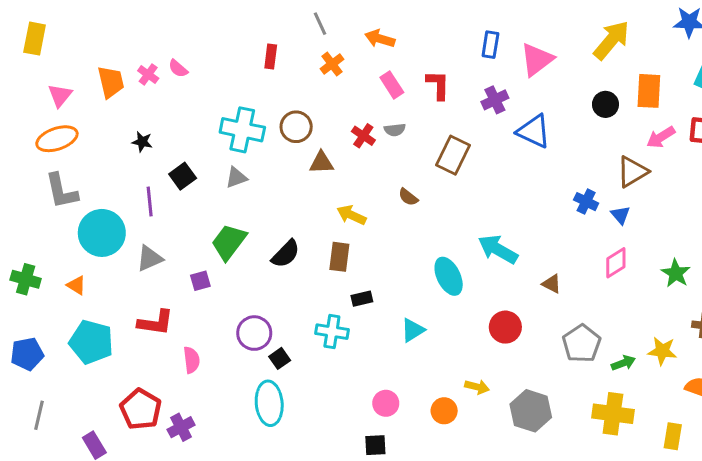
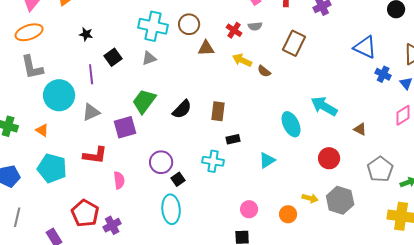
blue triangle: (534, 131) -> (365, 47), moved
yellow arrow: (351, 215) -> (242, 60), moved
purple square: (200, 281) -> (125, 127), size x1.6
gray hexagon: (531, 411) -> (340, 200), moved

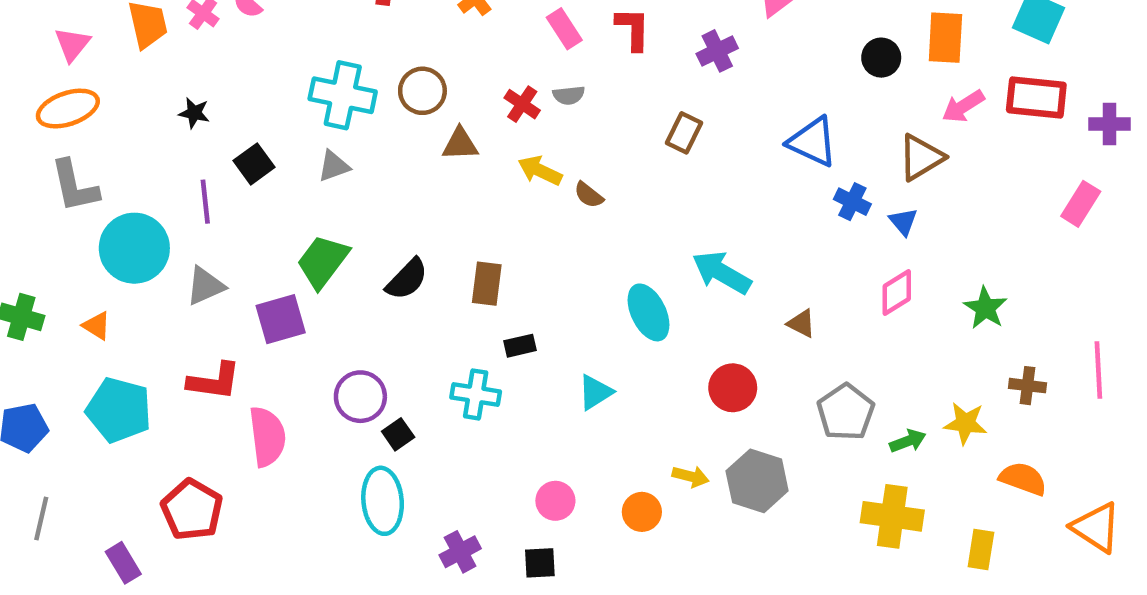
brown rectangle: (294, 43) -> (684, 133), moved, size x0.7
pink semicircle: (119, 180) -> (267, 437), size x1.5
purple cross: (112, 225) -> (460, 552), moved

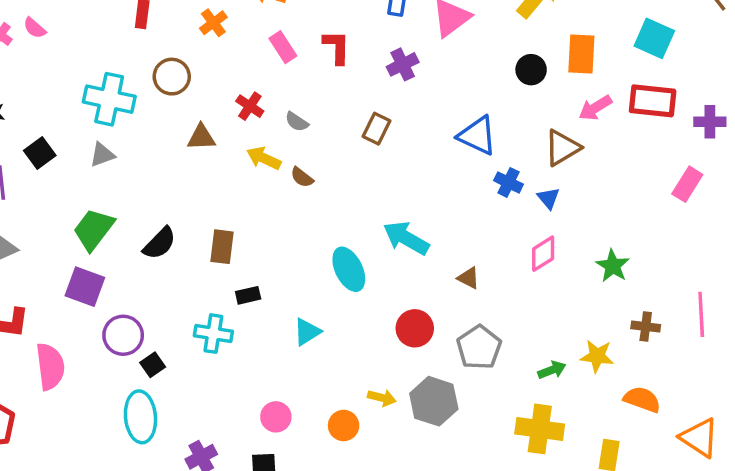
brown circle: (422, 91) -> (172, 77), moved
gray semicircle: (569, 95) -> (297, 122), moved, turned 40
purple square: (281, 319) -> (85, 287), moved, turned 36
gray pentagon: (846, 412) -> (479, 347), moved

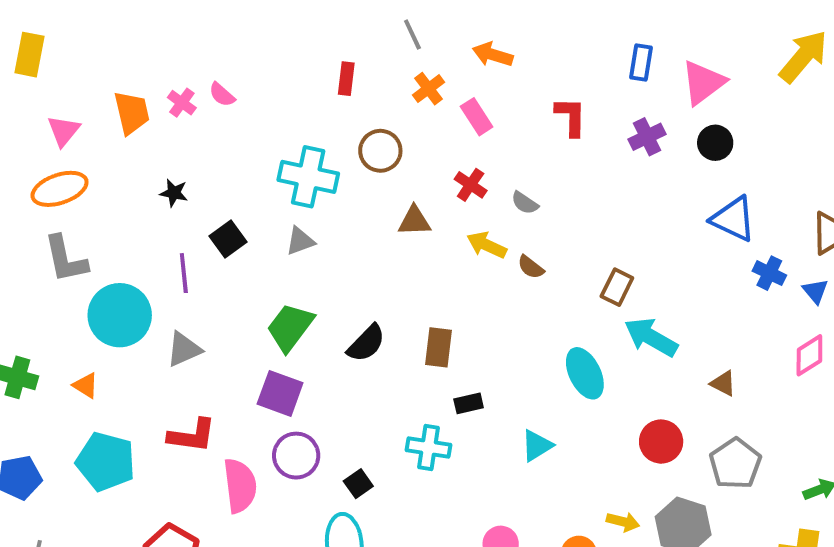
pink rectangle: (283, 47) -> (477, 117), moved
black circle: (531, 70) -> (715, 143), moved
brown rectangle: (377, 129) -> (617, 287), moved
purple circle: (123, 335) -> (296, 456), moved

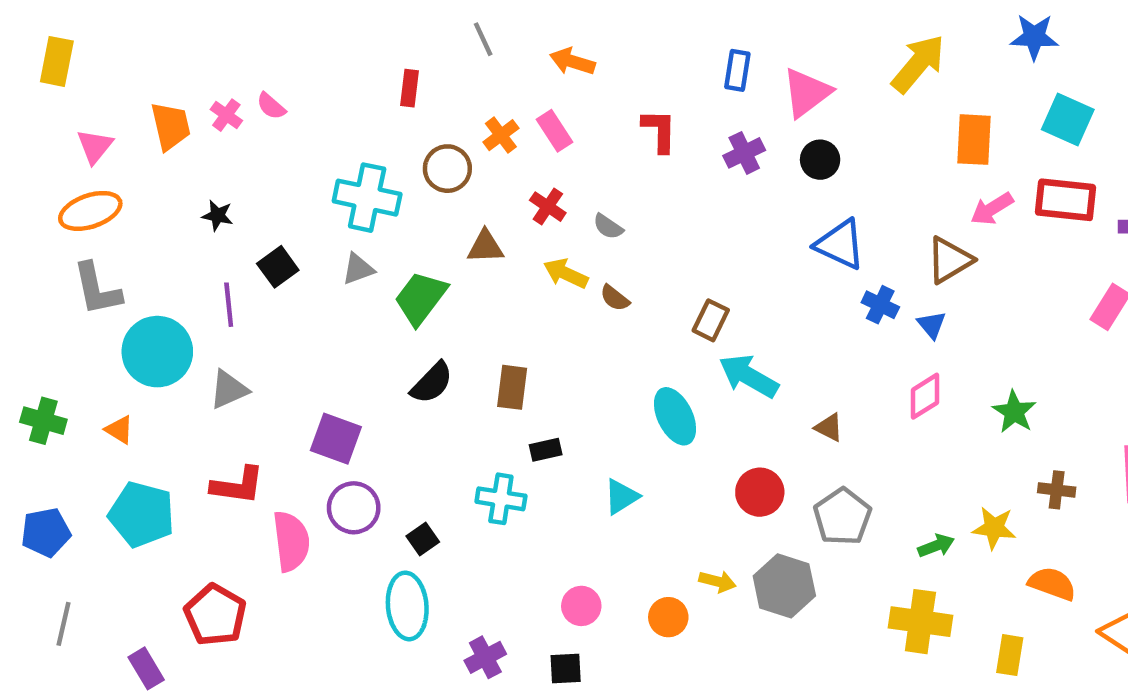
orange cross: (428, 89) -> (501, 135), moved
green trapezoid: (290, 327) -> (421, 298), moved

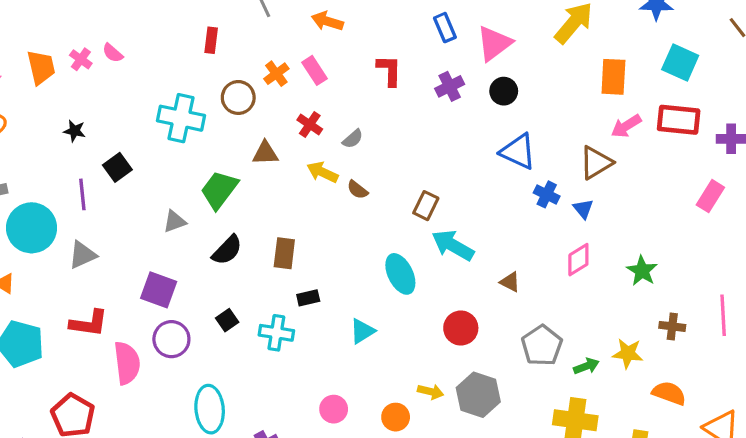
blue rectangle: (737, 70) -> (445, 28), turned -32
gray semicircle: (608, 227) -> (353, 139), turned -75
gray triangle: (358, 269) -> (175, 221), moved
gray pentagon: (842, 517) -> (542, 346), moved
black square: (423, 539) -> (227, 320), moved

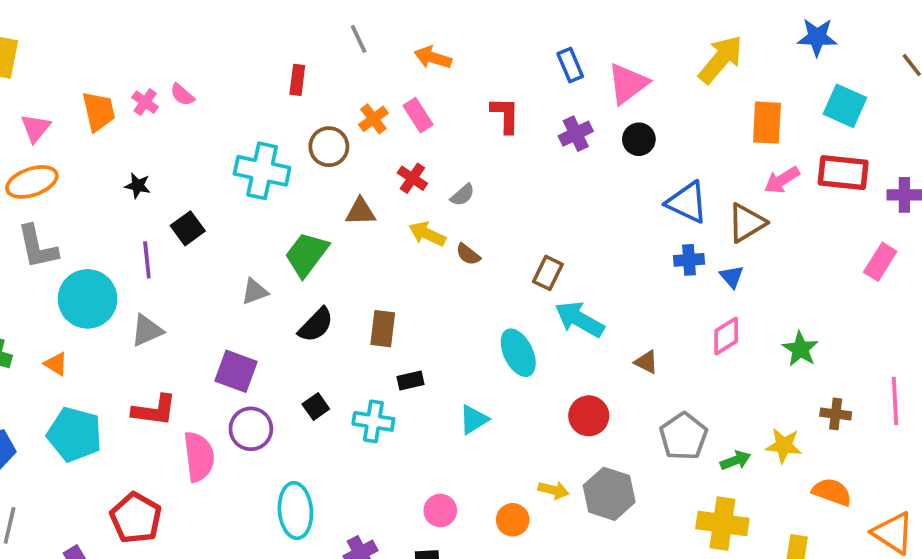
blue triangle: (518, 152) -> (687, 202), moved
blue cross: (547, 194) -> (689, 260), turned -30

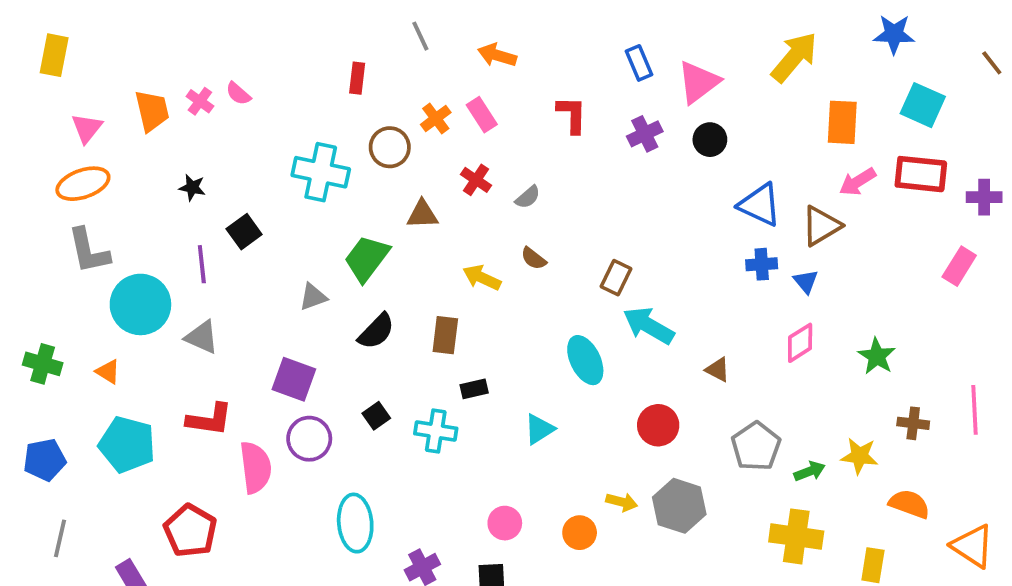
yellow arrow: (427, 234) -> (482, 278), moved
gray triangle: (147, 330) -> (202, 337), turned 48

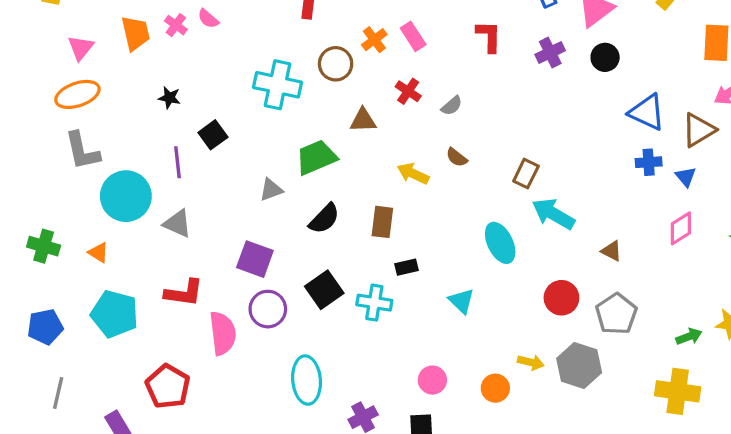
green trapezoid: (367, 258) -> (316, 157), turned 30
black square: (376, 416) -> (324, 290), size x1.6
cyan triangle: (539, 429) -> (461, 301), turned -44
gray pentagon: (756, 446) -> (616, 314), moved

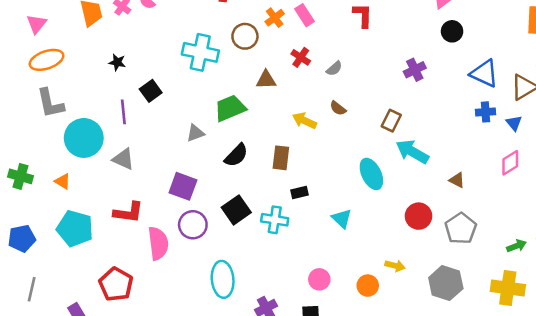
pink triangle: (81, 48) -> (37, 24), moved
purple cross: (550, 53) -> (415, 70), moved
gray hexagon: (579, 366) -> (446, 283), moved

